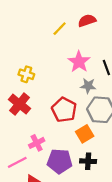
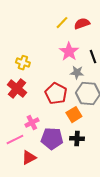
red semicircle: (87, 21) -> (82, 24), moved
yellow line: (60, 29) -> (62, 23), moved

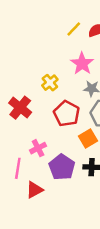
yellow cross: (23, 63) -> (50, 83), moved, turned 32
purple pentagon: (52, 139) -> (62, 167), turned 30
pink line: (15, 140) -> (18, 168), turned -54

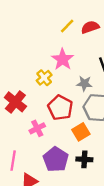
pink star: (82, 64) -> (63, 59), moved
pink cross: (38, 148) -> (37, 128), moved

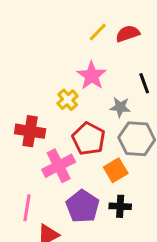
red cross: (15, 102) -> (30, 131), turned -30
pink cross: (37, 128) -> (59, 166), size x1.5

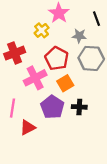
red cross: (30, 131) -> (15, 53), turned -30
orange square: (116, 170) -> (65, 83), moved

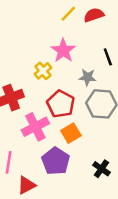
black cross: (79, 107) -> (101, 169), moved, turned 32

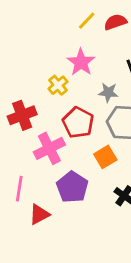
orange square: (71, 133) -> (105, 157), moved

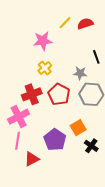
pink star: (81, 62) -> (43, 41), moved, turned 30
red cross: (22, 115) -> (32, 94), moved
pink cross: (49, 148) -> (19, 117), moved
orange square: (105, 157) -> (78, 128), moved

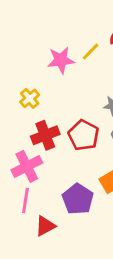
yellow line: (65, 23) -> (91, 52), moved
yellow cross: (45, 68) -> (30, 98), moved

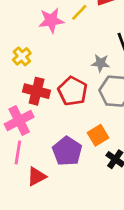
red cross: (45, 135) -> (37, 91), turned 35

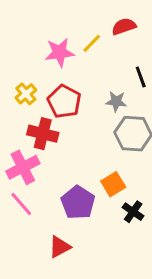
red pentagon: (73, 91) -> (64, 101), moved
pink line: (18, 153) -> (21, 204), turned -50
red triangle: (37, 177) -> (60, 247), moved

